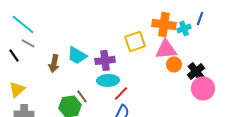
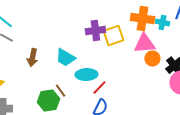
cyan cross: (184, 28) -> (162, 23), turned 32
cyan trapezoid: (77, 55) -> (65, 58), moved
purple cross: (105, 60) -> (95, 31), moved

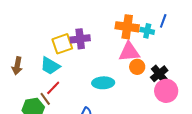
yellow square: (113, 36) -> (62, 44), moved
cyan ellipse: (86, 75) -> (103, 83), moved
red line: (99, 88) -> (53, 88), moved

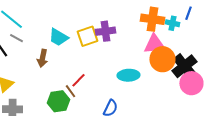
cyan trapezoid: (50, 66) -> (58, 37), moved
orange circle: (137, 67) -> (162, 59), size x1.6
black cross: (159, 74) -> (184, 66), size x1.4

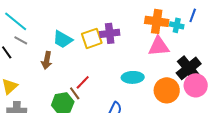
orange circle: (162, 59) -> (167, 90), moved

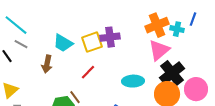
orange cross: (157, 21) -> (157, 25), turned -30
pink triangle: (159, 46) -> (159, 50), turned -35
black cross: (189, 68) -> (172, 73), moved
red line: (83, 82) -> (88, 72), moved

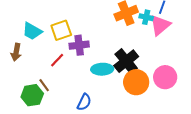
purple cross: (110, 37) -> (79, 45), moved
pink triangle: (159, 50) -> (160, 25), moved
black cross: (172, 73) -> (126, 61), moved

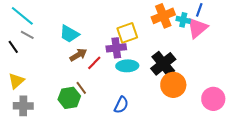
yellow square: (61, 30) -> (127, 33), moved
brown arrow: (16, 52) -> (78, 55), moved, turned -132
cyan ellipse: (102, 69) -> (127, 66), moved
pink circle: (165, 77) -> (213, 99), moved

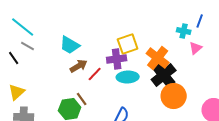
orange cross: (163, 16) -> (158, 58), moved, turned -30
pink triangle: (197, 28) -> (196, 48), moved, size x0.6

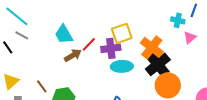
cyan trapezoid: (70, 45) -> (64, 34), turned 30
red line: (95, 74) -> (89, 44), moved
brown line: (82, 99) -> (42, 86), moved

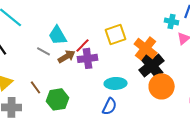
gray line: (22, 35) -> (44, 51), moved
purple cross: (111, 48) -> (88, 58), moved
cyan ellipse: (122, 66) -> (116, 83), moved

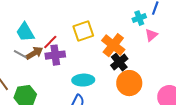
cyan cross: (172, 21) -> (139, 18), turned -32
gray line: (44, 51) -> (20, 54), moved
black cross: (152, 65) -> (119, 62), size x0.7

